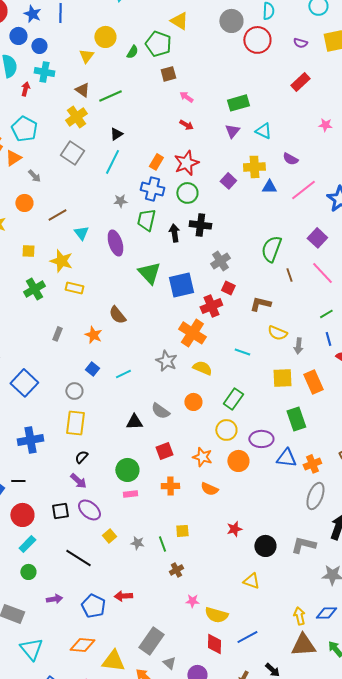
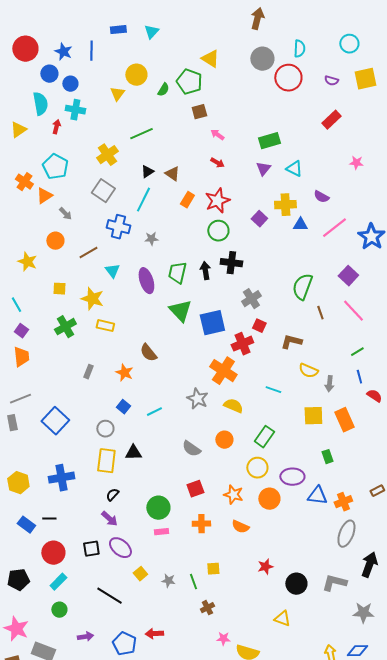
brown triangle: (82, 90) -> (172, 174), moved
blue cross: (152, 189) -> (118, 227), moved
green trapezoid: (146, 220) -> (177, 273), moved
green rectangle: (296, 419) -> (327, 457), size x0.6
black triangle: (134, 422) -> (133, 453), moved

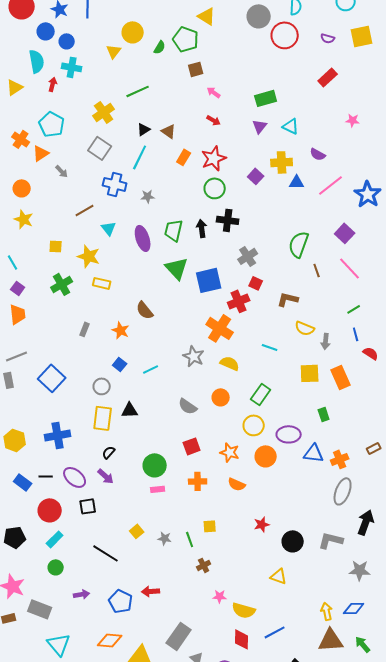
orange circle: (55, 241) -> (22, 188), moved
purple ellipse: (120, 548) -> (75, 477), moved

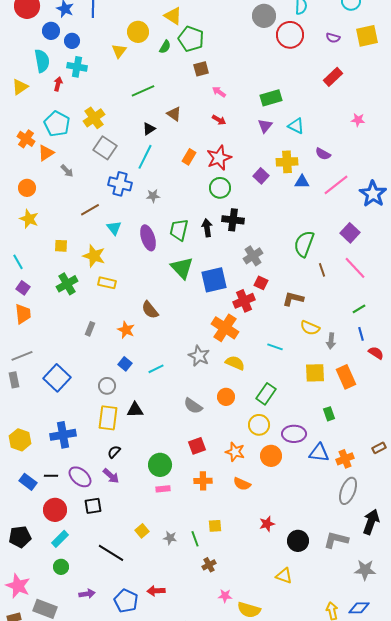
yellow triangle: (207, 16) -> (173, 16), moved
yellow cross: (104, 112) -> (94, 118), moved
brown triangle: (169, 131) -> (174, 114), moved

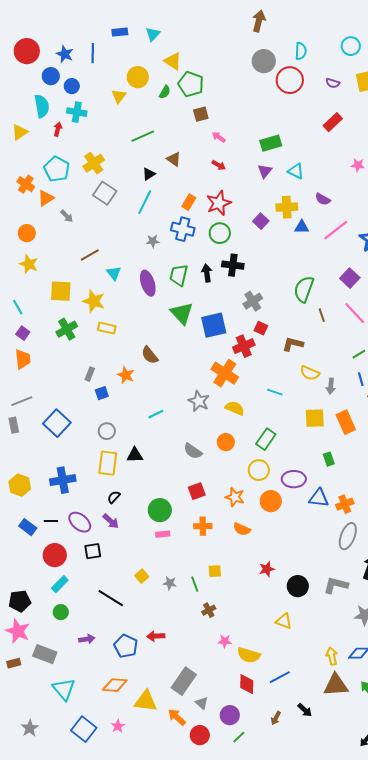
blue cross: (120, 184) -> (183, 229), moved
yellow square: (61, 246) -> (61, 291), size x1.6
blue square: (125, 364) -> (102, 393), moved, turned 32
black pentagon: (20, 537) -> (20, 601), moved

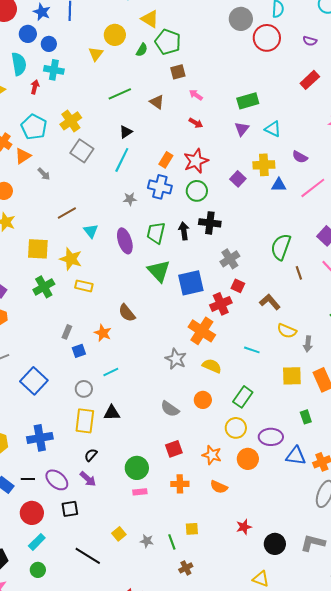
brown triangle: (174, 159) -> (157, 102), moved
brown L-shape: (293, 344) -> (270, 302), turned 35
cyan line: (156, 414) -> (111, 372), moved

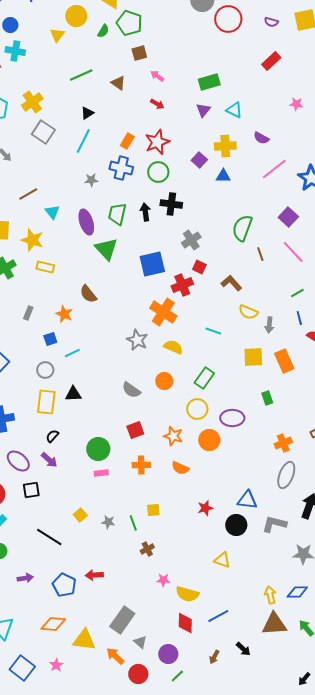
blue triangle: (279, 185) -> (223, 176), moved
green triangle: (159, 271) -> (106, 249), moved
blue square: (79, 351) -> (50, 339), moved
blue triangle: (296, 456) -> (247, 500), moved

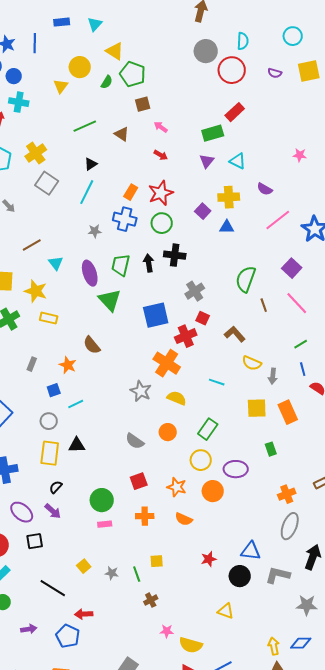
red rectangle: (271, 61) -> (235, 112), moved
red arrow: (94, 575) -> (84, 614), moved

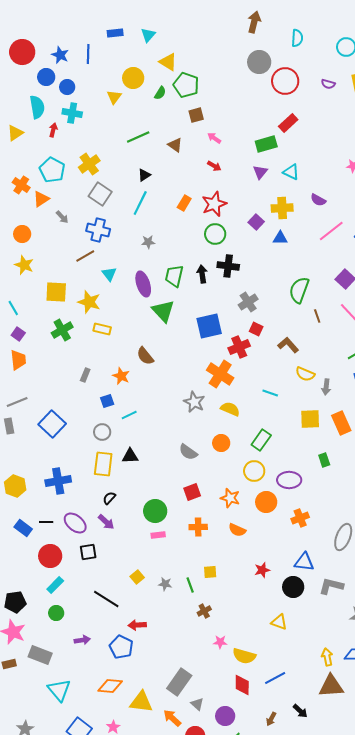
cyan semicircle: (243, 41) -> (297, 38), moved
blue cross: (125, 219) -> (98, 230), moved
orange cross: (287, 494) -> (300, 518), moved

